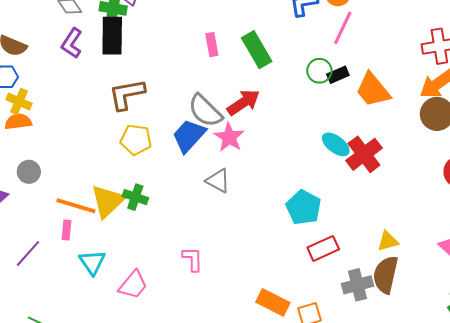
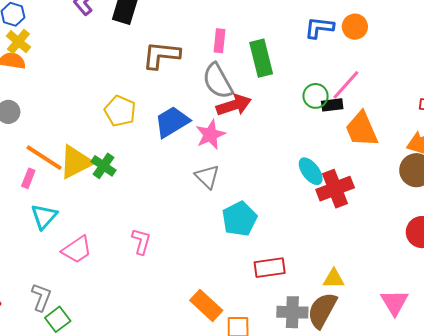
pink line: (343, 28) -> (346, 85), moved
brown L-shape: (127, 94) -> (161, 55), moved
gray semicircle: (205, 111) -> (218, 81), moved
gray triangle: (218, 181) -> (207, 177), moved
cyan pentagon: (304, 207) -> (239, 219), moved

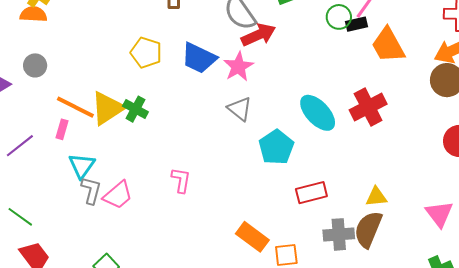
blue trapezoid: (172, 122) -> (199, 58), turned -117
cyan ellipse: (311, 171) -> (318, 113), moved, size x1.4
gray L-shape: (41, 297) -> (91, 190), moved

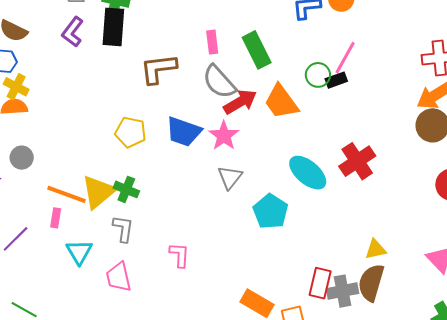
orange trapezoid: (388, 45) -> (281, 102), moved
gray triangle: (240, 109) -> (230, 177), turned 36
gray L-shape: (91, 190) -> (123, 229), moved
red rectangle: (311, 193) -> (320, 283), moved, turned -56
pink trapezoid: (118, 195) -> (119, 277), turned 124

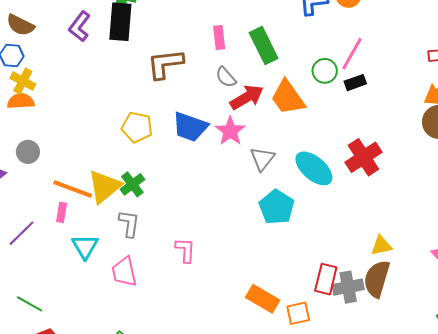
black rectangle: (336, 80) -> (355, 83), moved
gray semicircle: (219, 82) -> (226, 77), size x0.6
gray triangle: (230, 177) -> (262, 159), moved
green cross: (126, 189) -> (132, 184), turned 30

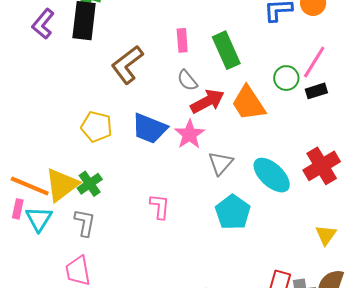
brown L-shape: (165, 64) -> (127, 65), turned -33
cyan triangle: (85, 246) -> (39, 219), moved
yellow triangle: (381, 246) -> (326, 235), moved, turned -45
pink L-shape: (185, 250) -> (160, 206), moved

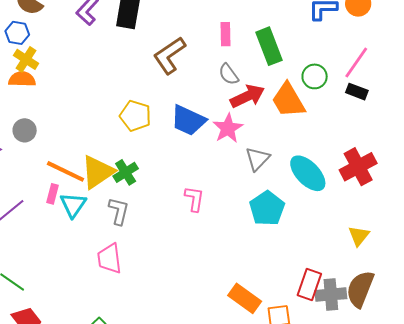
green circle: (286, 78) -> (315, 76), moved
black rectangle: (316, 91) -> (357, 92), turned 35

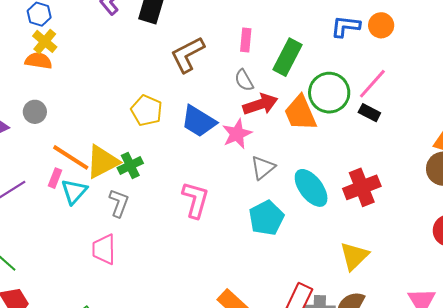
green rectangle: (269, 46) -> (287, 57), turned 42
green circle: (315, 76) -> (329, 93), size x1.6
pink L-shape: (194, 199) -> (195, 200), size x1.4
yellow triangle: (359, 236) -> (354, 256), size x1.4

